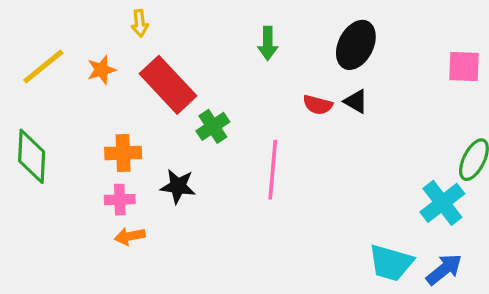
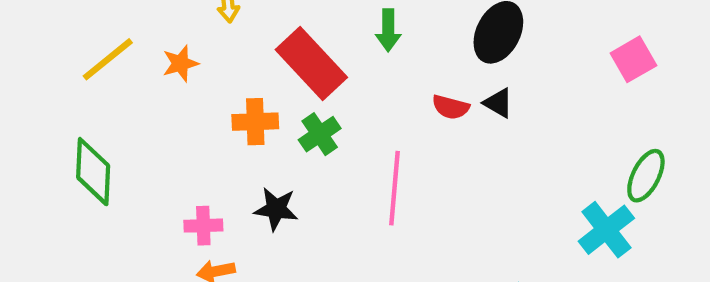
pink square: (464, 67) -> (633, 59), turned -32
red rectangle: (168, 85) -> (311, 63), moved
orange cross: (123, 153) -> (255, 122), moved

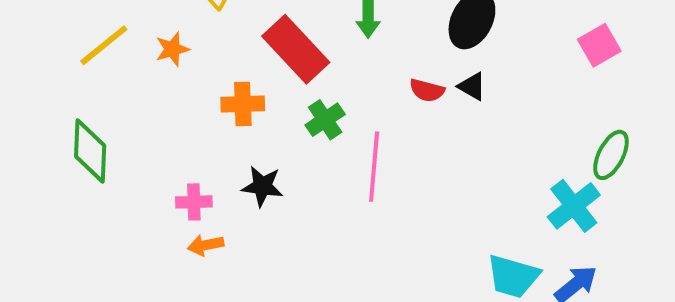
green cross: (320, 134) -> (325, 120), moved

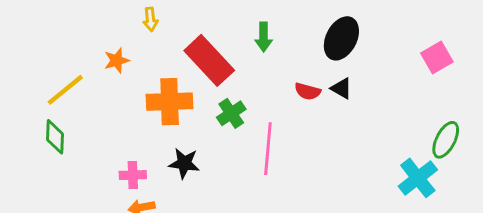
yellow line: (104, 45) -> (65, 90), moved
orange cross: (243, 104) -> (170, 102), size x1.4
green diamond: (90, 151) -> (55, 137), size x0.7

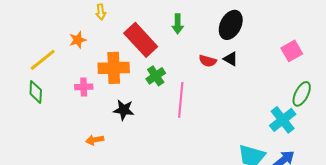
pink square: (437, 58) -> (292, 51), moved
pink cross: (133, 175) -> (84, 87), moved

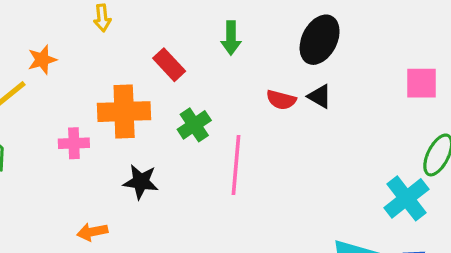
orange star: (78, 40) -> (42, 60), moved
red rectangle: (141, 40) -> (169, 65), size x0.6
pink square: (292, 51) -> (421, 83), turned 30

